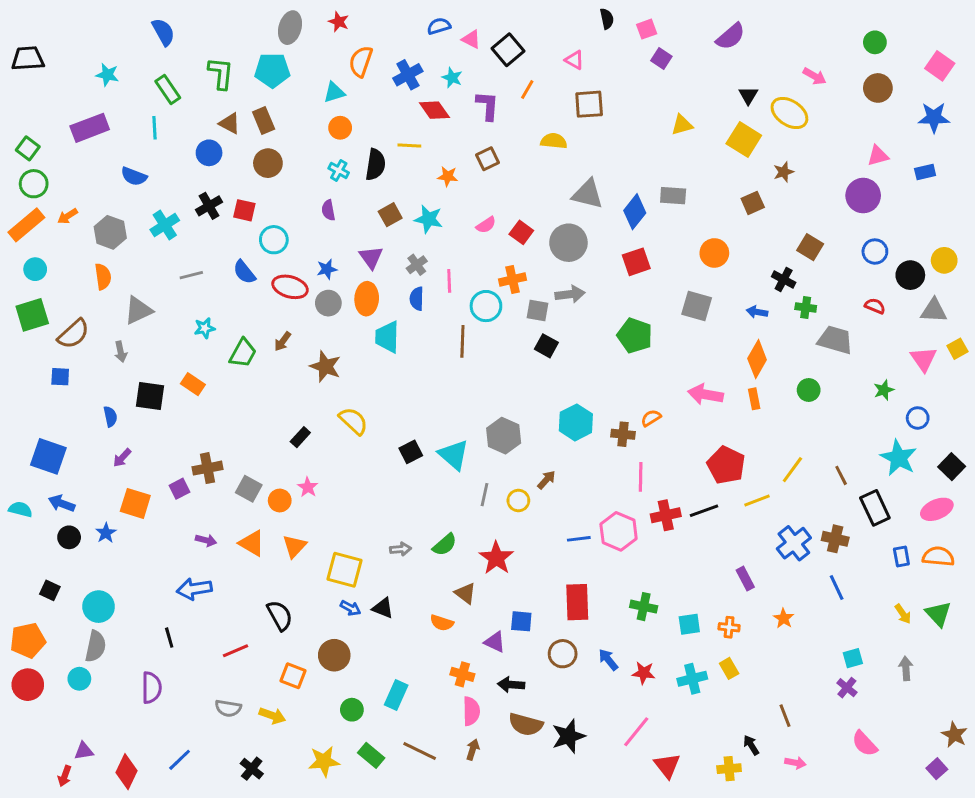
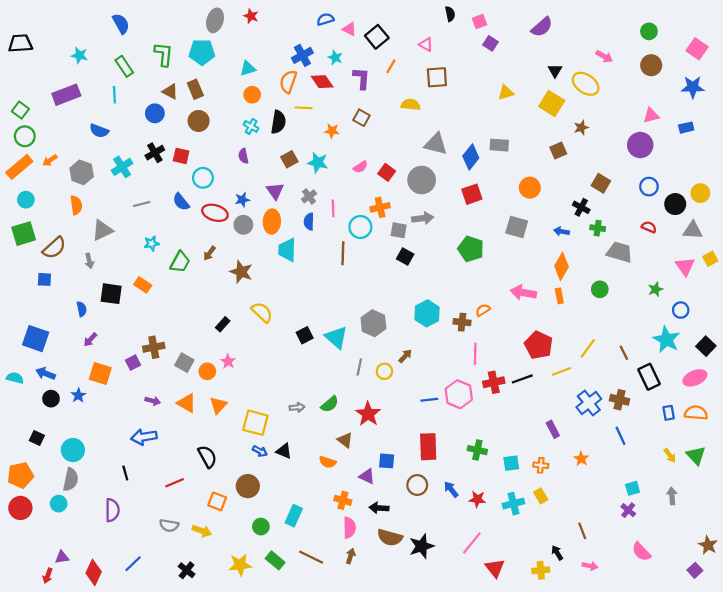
orange semicircle: (361, 61) -> (288, 82), moved
brown square: (487, 159) -> (361, 118), turned -35

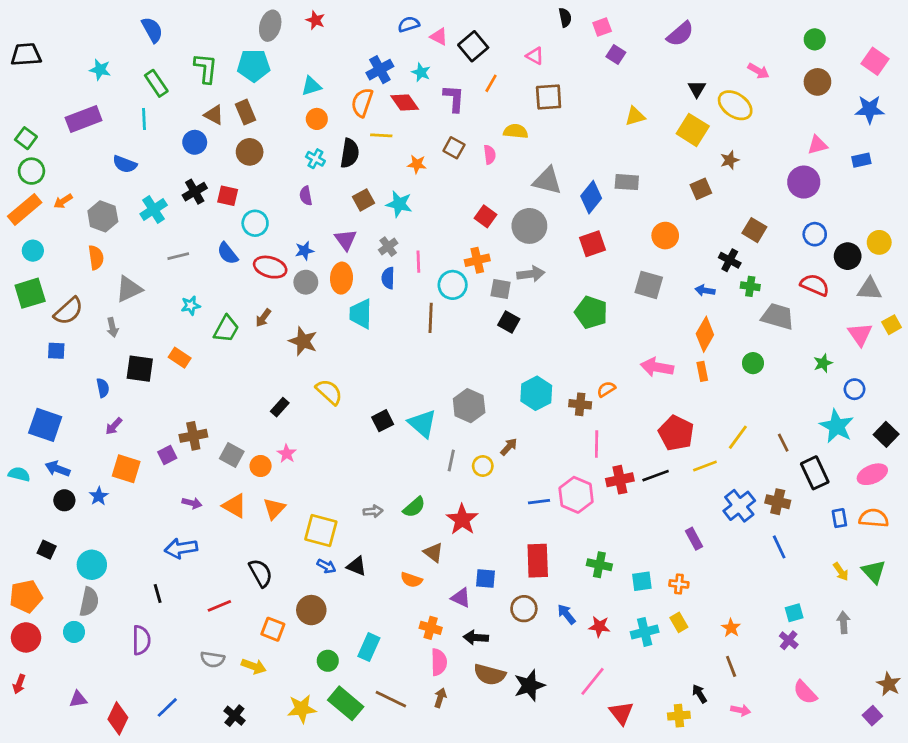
pink semicircle: (360, 167) -> (490, 155), moved, turned -64
red semicircle: (649, 227) -> (815, 285), size x1.5
orange star: (581, 459) -> (731, 628), moved
green rectangle: (275, 560) -> (346, 703), size x1.4
red arrow: (48, 576) -> (19, 684), moved

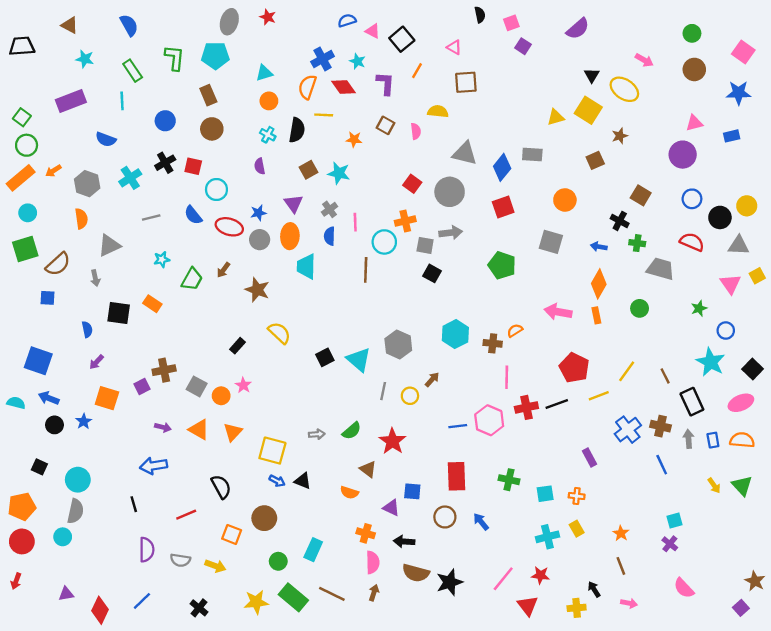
brown triangle: (214, 115) -> (70, 25), moved
yellow triangle: (635, 116) -> (556, 117), moved
gray arrow: (844, 622) -> (688, 439), moved
red star: (599, 626) -> (540, 575), moved
purple semicircle: (141, 640) -> (147, 550), moved

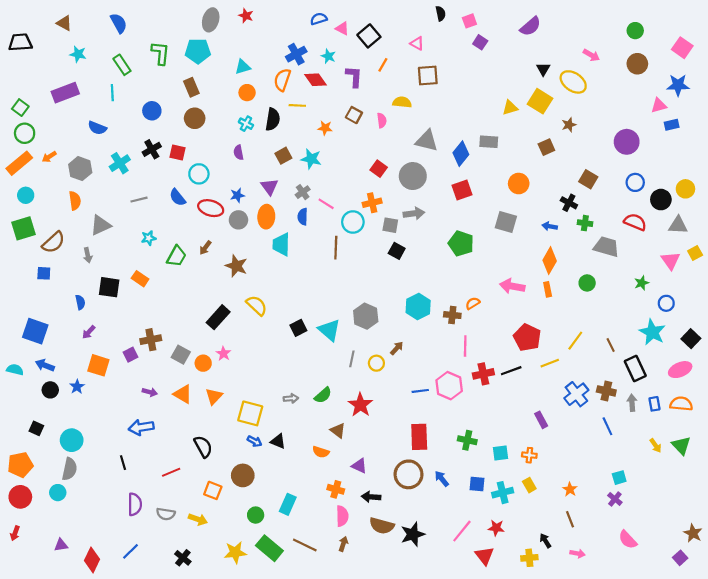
pink triangle: (694, 123) -> (659, 105), moved
pink line: (355, 222) -> (326, 204), turned -56
black rectangle: (237, 346) -> (218, 317), size x1.6
blue square: (412, 491) -> (477, 484), moved
brown circle: (445, 517) -> (409, 474), size x1.4

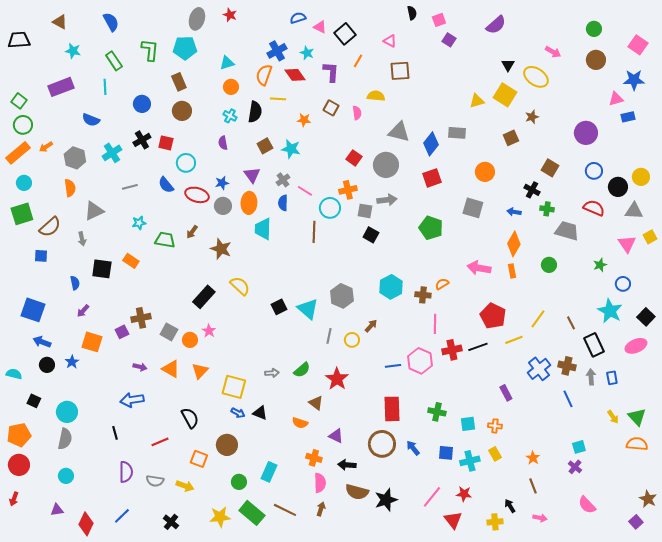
green trapezoid: (176, 256) -> (165, 240), turned -110
cyan semicircle: (15, 370) -> (14, 374), moved
orange semicircle: (681, 404) -> (637, 444), moved
cyan circle: (58, 493) -> (66, 476), moved

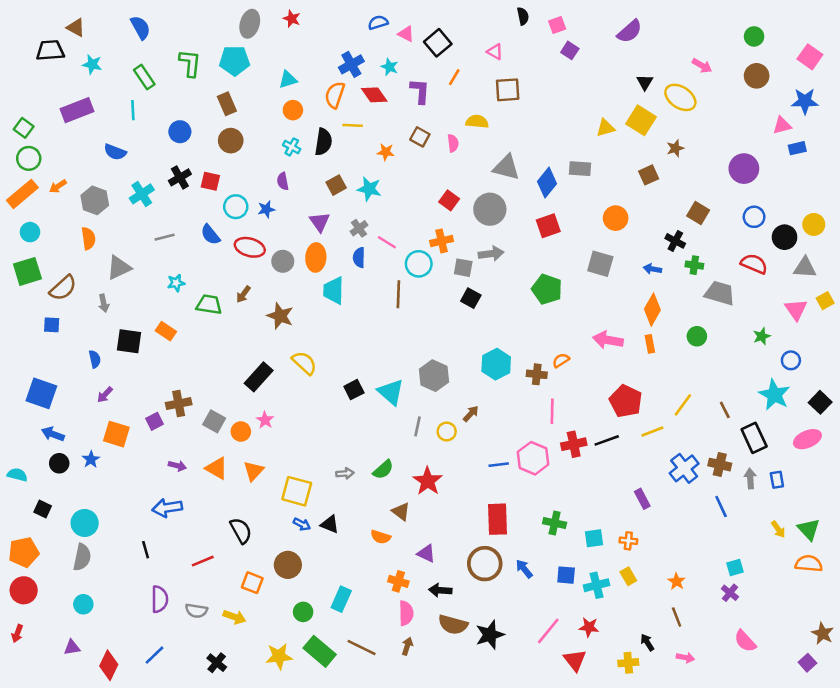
black trapezoid: (19, 40) -> (50, 50), moved
blue star: (222, 183) -> (266, 209), moved

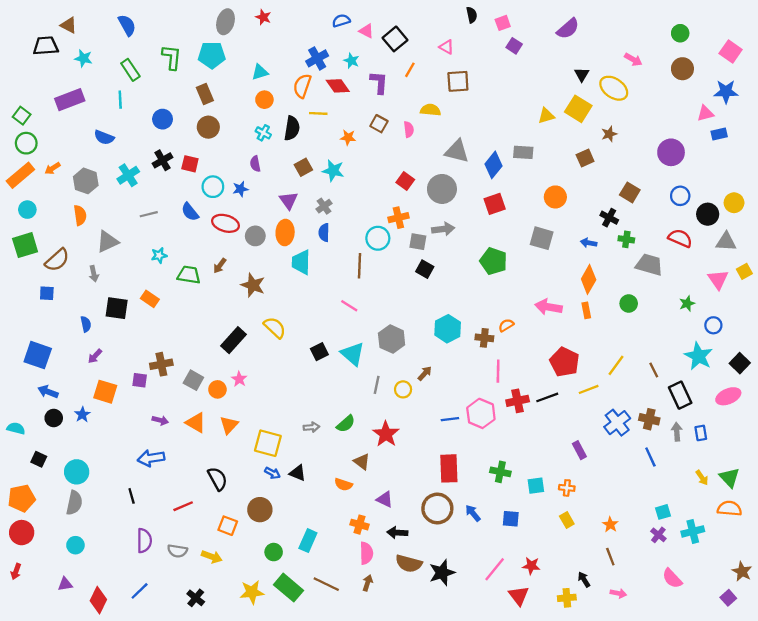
pink line: (387, 242) -> (349, 306), moved
purple square: (154, 421) -> (140, 380), turned 35
cyan cross: (597, 585) -> (693, 531), moved

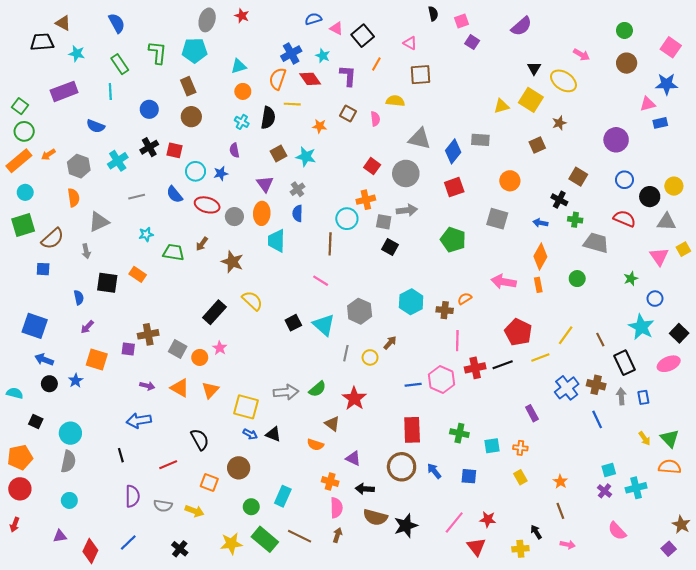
gray arrow: (311, 427) -> (286, 392), size x1.6

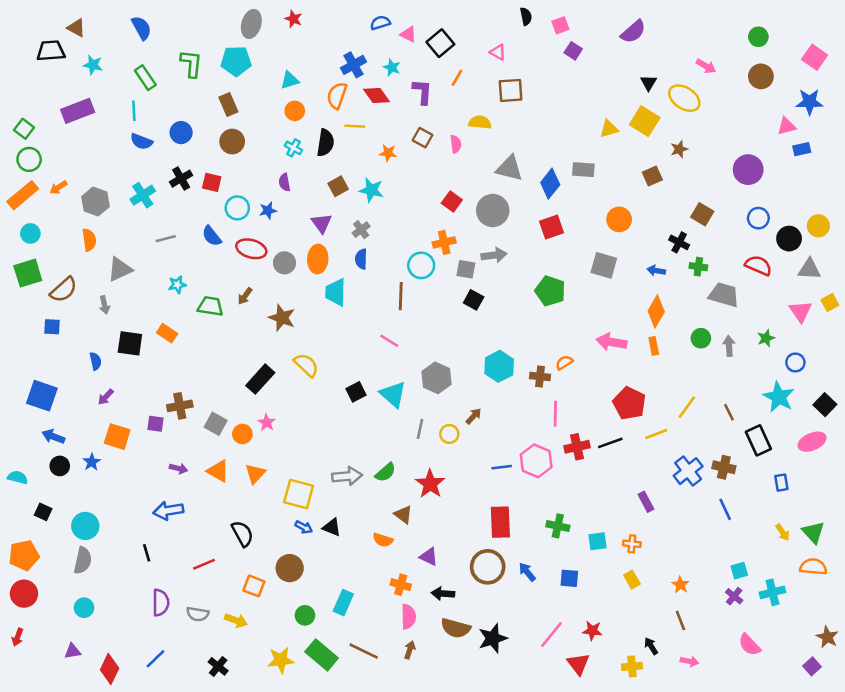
blue semicircle: (96, 126) -> (141, 142), moved
gray arrow: (621, 396) -> (729, 346), moved

